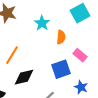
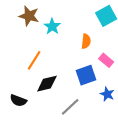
cyan star: (42, 23) -> (52, 26), moved

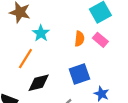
cyan star: (52, 26) -> (41, 33), moved
pink rectangle: (106, 60) -> (100, 40), moved

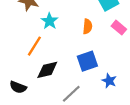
pink rectangle: (100, 40) -> (119, 28), moved

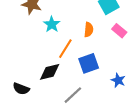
orange line: (34, 46) -> (65, 49), moved
blue star: (109, 81) -> (118, 80), moved

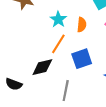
cyan star: (52, 24) -> (58, 19), moved
gray line: (73, 95) -> (66, 91), turned -36

